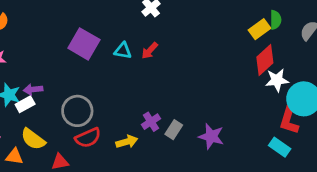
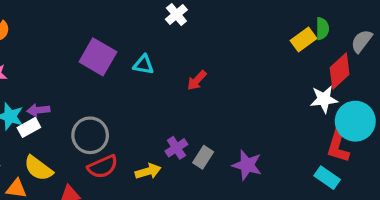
red arrow: (150, 51) -> (197, 80), moved
red diamond: (265, 60) -> (340, 71), moved

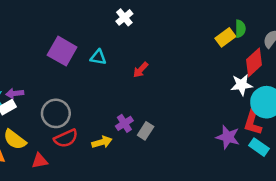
purple star: (247, 165) -> (228, 137), moved
cyan rectangle: (327, 178) -> (259, 147), moved

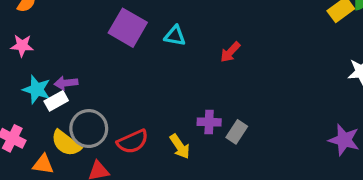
gray circle: (56, 113) -> (89, 129), moved
purple cross: (124, 123) -> (209, 122), turned 35
yellow arrow: (102, 142) -> (180, 146), turned 72

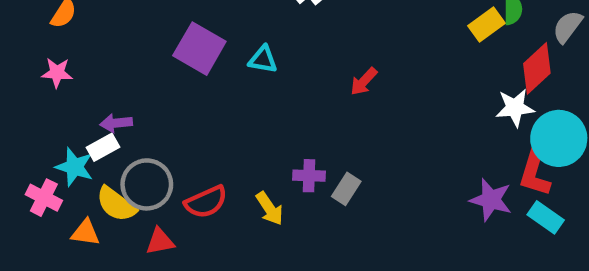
red arrow: (230, 52) -> (364, 81), moved
cyan star: (37, 89) -> (74, 167), moved

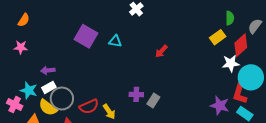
yellow rectangle: (486, 24) -> (218, 37), moved
white rectangle: (103, 147) -> (49, 87), moved
yellow arrow: (270, 209) -> (109, 112), moved

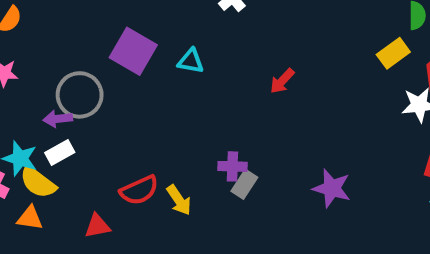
gray circle: (62, 98) -> (80, 95), moved
gray rectangle: (153, 100) -> (244, 184), moved
purple star: (220, 106) -> (332, 188), moved
yellow semicircle: (48, 108) -> (38, 182), moved

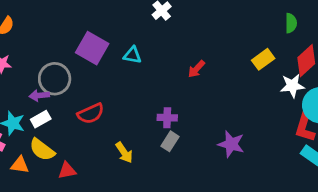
yellow rectangle: (393, 53) -> (263, 59), moved
purple cross: (232, 166) -> (167, 118), moved
yellow semicircle: (38, 182) -> (42, 150), moved
red semicircle: (139, 190) -> (91, 114), moved

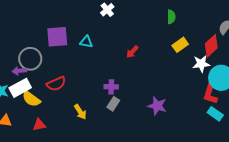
green semicircle: (291, 23) -> (171, 17), moved
purple square: (92, 48) -> (57, 37), turned -35
white rectangle: (41, 119) -> (20, 88), size x1.5
yellow semicircle: (42, 150) -> (31, 99), moved

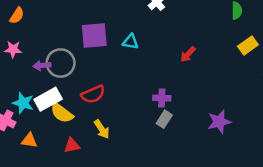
purple arrow: (19, 71) -> (42, 66), moved
purple star: (157, 106) -> (219, 122), turned -30
yellow arrow: (80, 112) -> (102, 129), moved

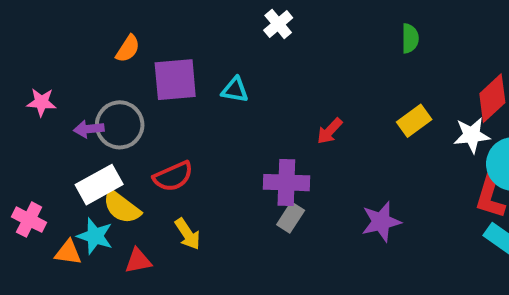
orange semicircle: (17, 16) -> (128, 49), moved
yellow rectangle: (248, 46) -> (414, 121), moved
red arrow: (188, 54) -> (330, 131), moved
purple cross: (162, 98) -> (286, 183), size x1.5
cyan star: (23, 103) -> (95, 236), moved

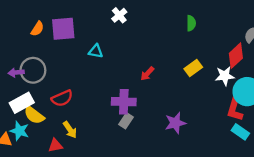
purple square: (175, 80) -> (63, 29), moved
red triangle: (138, 261) -> (55, 145), moved

